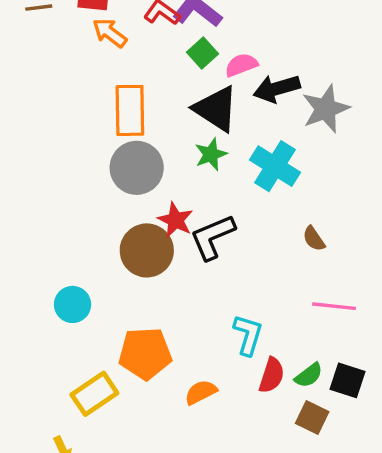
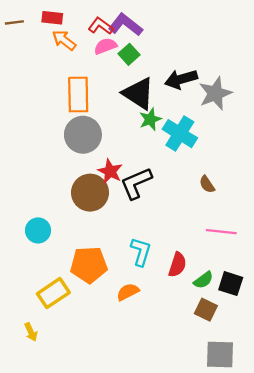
pink semicircle: (241, 65) -> (105, 46), moved
green star: (211, 154) -> (150, 119), moved
cyan L-shape: (248, 335) -> (141, 252), moved
red semicircle: (272, 375) -> (177, 265), moved

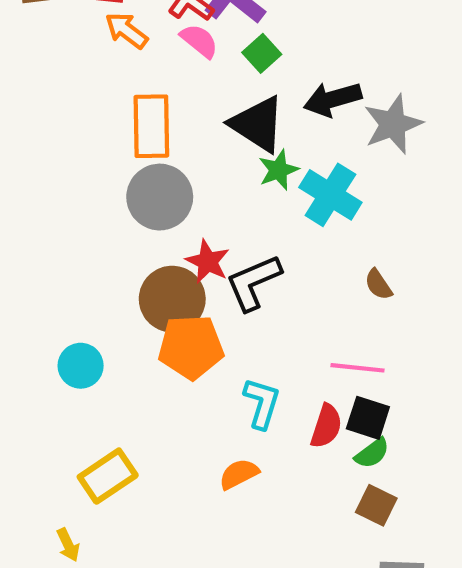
pink semicircle: (105, 46) -> (199, 41), turned 60
green square: (129, 54) -> (262, 53), moved
pink line: (221, 232) -> (358, 368), moved
orange pentagon: (89, 265) -> (191, 347), moved
black square: (231, 284) -> (368, 418), moved

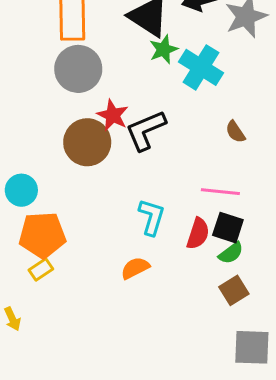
orange pentagon: (191, 347) -> (42, 235), moved
yellow rectangle: (108, 476) -> (41, 269), size x0.6
brown square: (376, 505) -> (234, 290), turned 32

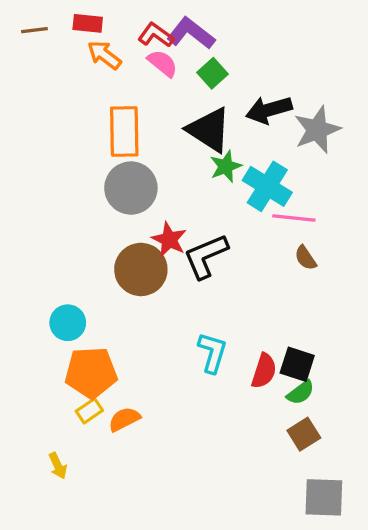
pink line: (220, 192) -> (294, 218), moved
orange semicircle: (135, 268) -> (124, 419), moved

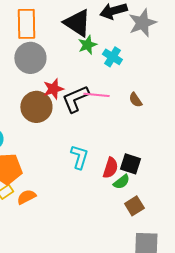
cyan cross: (267, 186) -> (112, 57), size x0.7
pink line: (294, 218) -> (96, 95), moved
red star: (169, 240) -> (53, 89), turned 30
green semicircle: (301, 393) -> (121, 182), moved

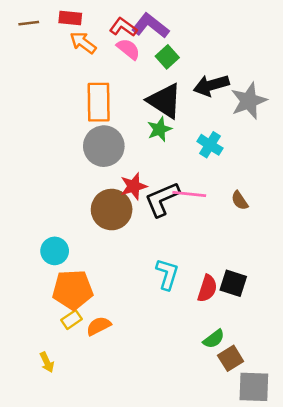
green star: (87, 45) -> (159, 129), moved
green semicircle: (121, 182) -> (214, 339), moved
brown square: (134, 206) -> (231, 358), moved

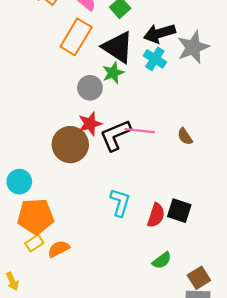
orange rectangle: (99, 102) -> (76, 37), moved, turned 32
cyan cross: (210, 145) -> (155, 59), moved
gray circle: (104, 146) -> (90, 88), moved, size x0.7
brown square: (231, 358) -> (199, 278), moved

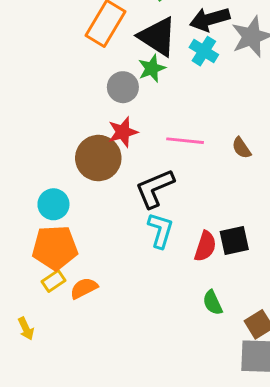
black L-shape: (115, 135) -> (155, 188), moved
cyan circle: (19, 182) -> (53, 204), moved
black square: (179, 211) -> (234, 240), turned -30
green semicircle: (162, 260) -> (213, 303), turned 102

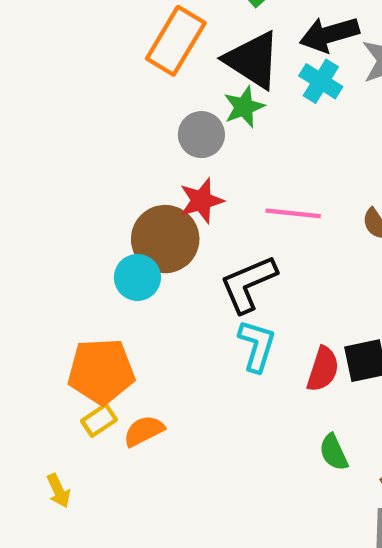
cyan circle: (53, 204) -> (137, 277), moved

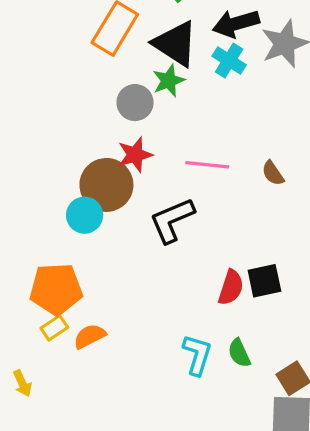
cyan L-shape: (257, 346) -> (197, 355), moved

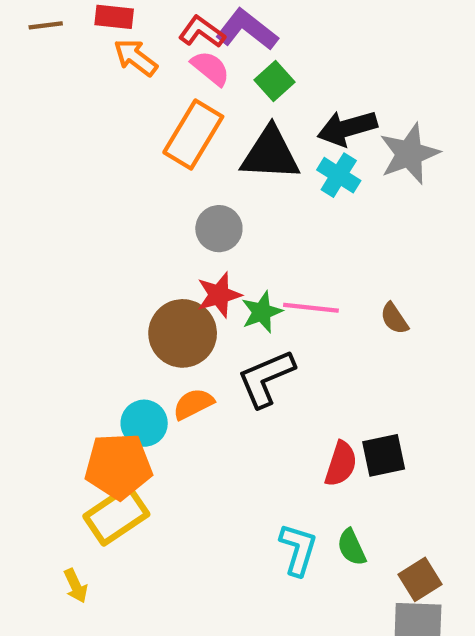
black triangle: (175, 44) -> (270, 154), turned -30
green star: (169, 81) -> (262, 312), moved
cyan circle: (85, 215) -> (144, 423), moved
yellow rectangle: (54, 328) -> (116, 515), size x1.8
orange semicircle: (90, 336) -> (193, 404), moved

